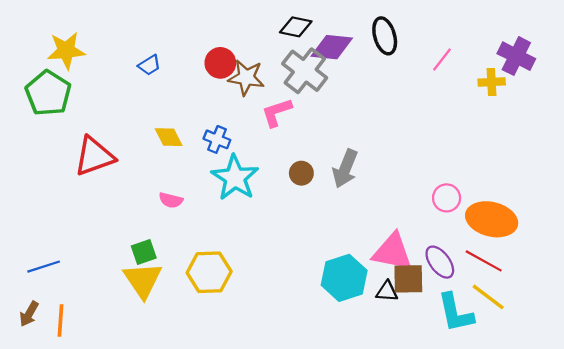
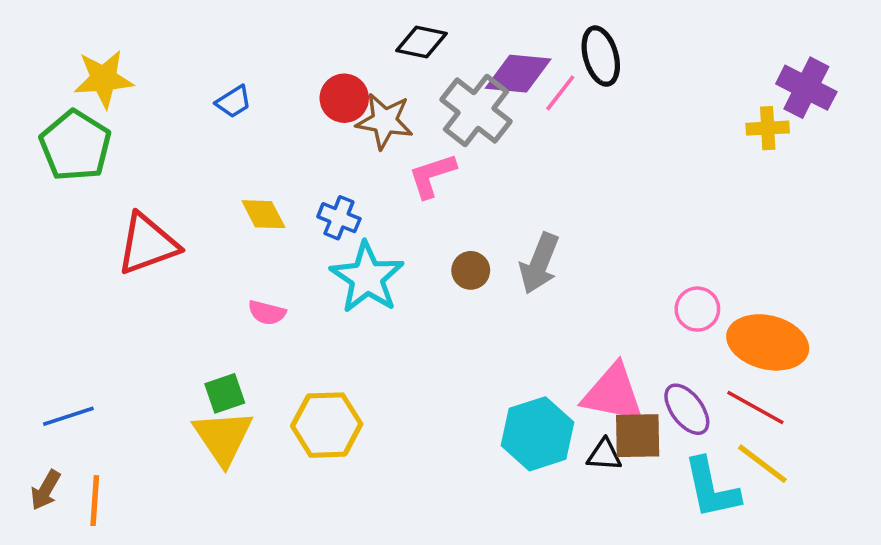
black diamond: (296, 27) -> (422, 42), moved
pink line: (442, 59) -> (560, 93), moved

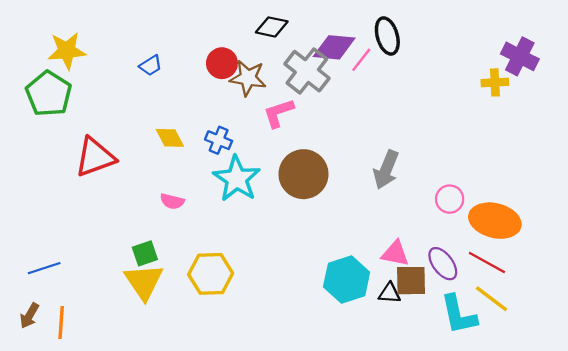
gray arrow: (539, 263) -> (386, 170), moved
brown circle: (471, 270) -> (303, 174), size x2.0
pink triangle: (613, 393) -> (395, 253), size x0.7

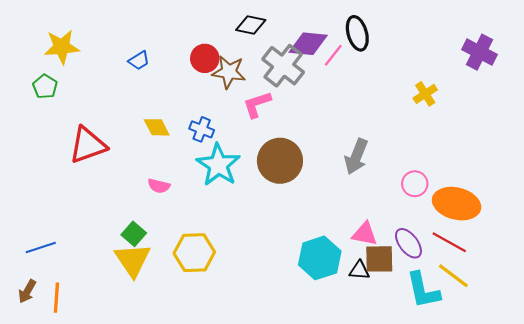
yellow cross: (495, 82) -> (425, 94), moved, turned -30
green pentagon: (49, 94) -> (45, 87), size x0.6
green square: (145, 253) -> (134, 234), turned -30

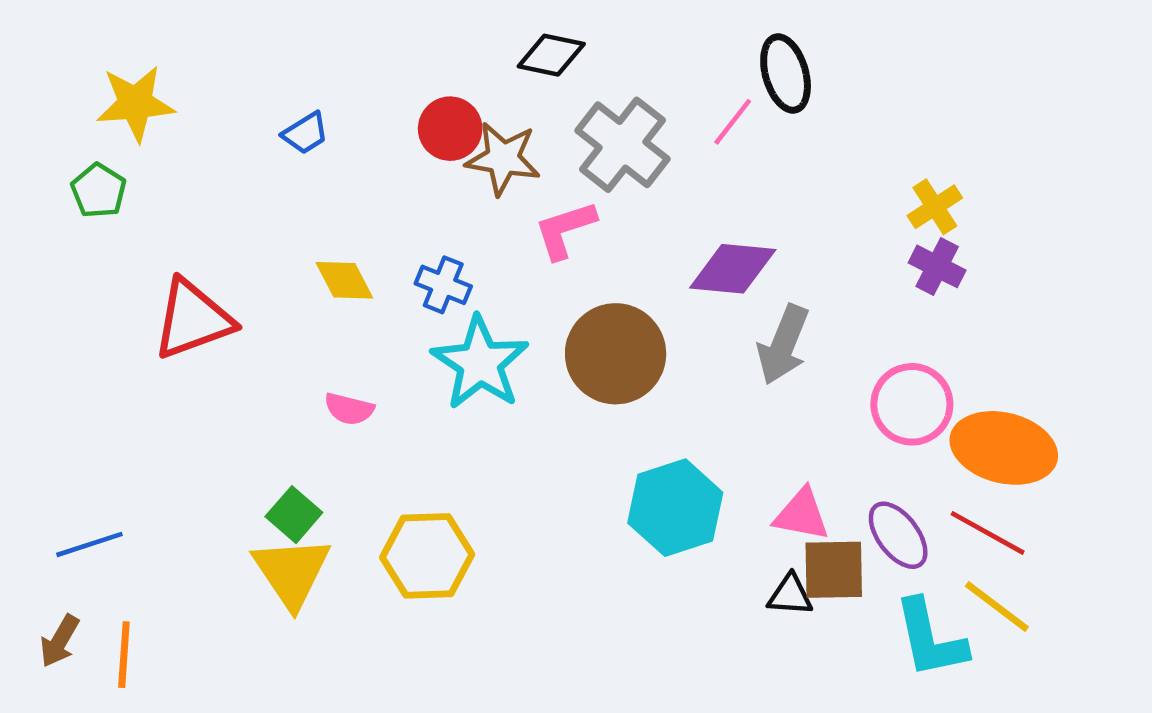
purple diamond: (308, 44) -> (733, 269), moved
purple cross: (480, 52) -> (937, 266), moved, size x0.7
pink circle: (415, 184) -> (912, 404), size x1.4
cyan hexagon: (320, 258) -> (675, 508), moved

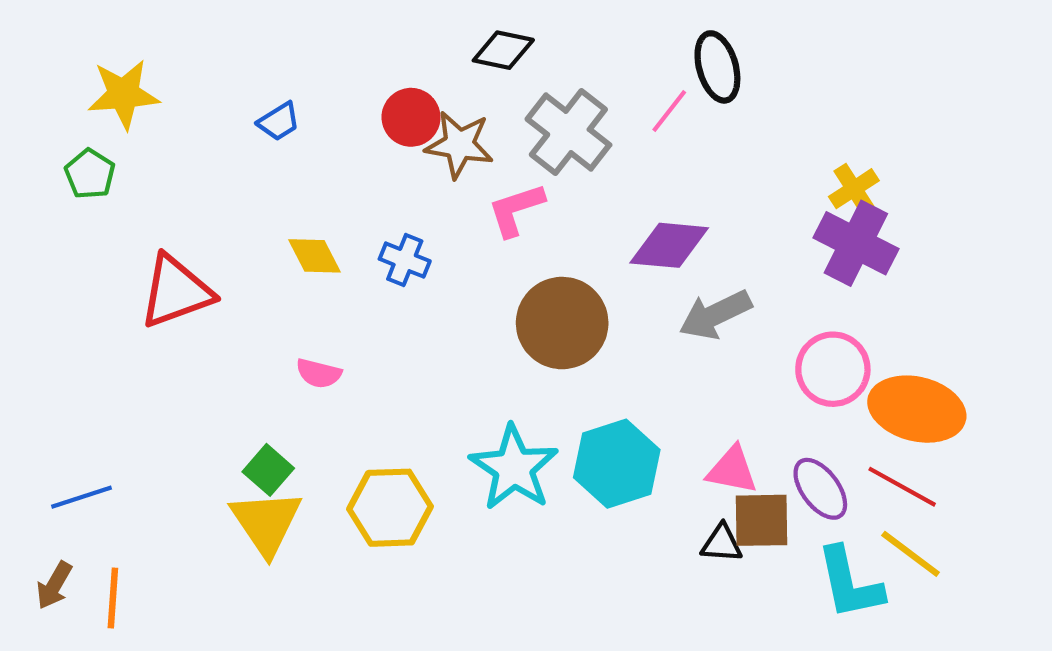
purple cross: (937, 266) -> (856, 243), size x1.6
gray arrow: (783, 345) -> (715, 315), turned 42
cyan star: (480, 363) -> (514, 468), moved

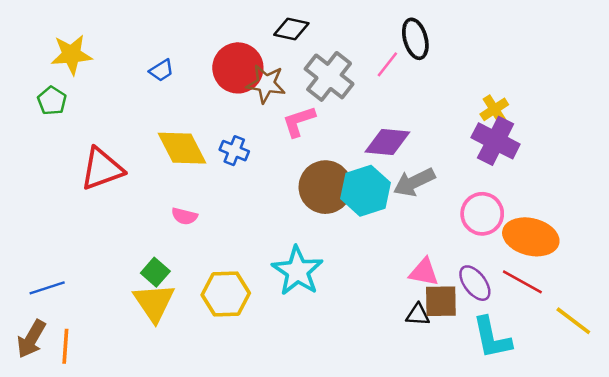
red circle: (411, 117) -> (238, 68), size x1.5
yellow diamond: (314, 256) -> (182, 148), size x1.6
cyan hexagon: (617, 464) -> (366, 191), moved
yellow line: (911, 554) -> (573, 321), moved
brown arrow: (54, 585) -> (31, 339), size x1.4

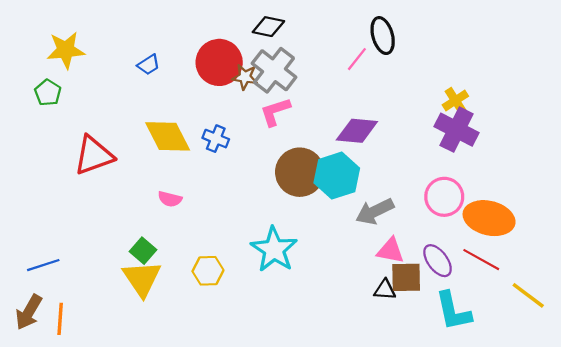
gray cross: (329, 76) -> (274, 70), moved
brown star: (266, 84) -> (245, 77), size x0.7
gray arrow: (414, 182) -> (375, 211), moved
yellow hexagon: (226, 294) -> (208, 271), size x0.7

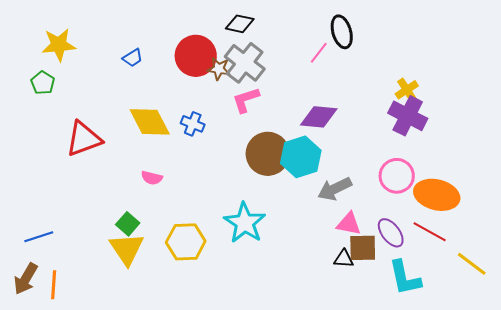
yellow hexagon: (208, 271) -> (186, 242), size x1.4

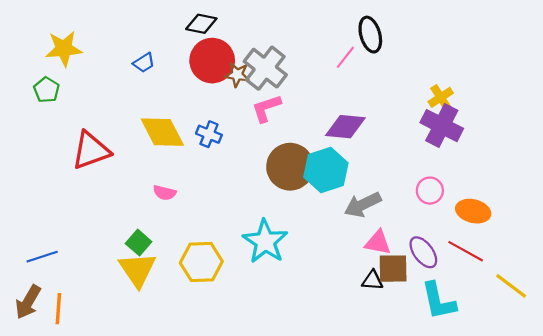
black diamond: (240, 24) -> (201, 24), moved
pink circle: (397, 176) -> (430, 191), size x0.7
orange ellipse: (437, 195) -> (473, 211), size x0.7

